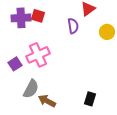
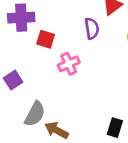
red square: (38, 16) -> (46, 39), moved
pink cross: (38, 55) -> (69, 64), moved, size x0.7

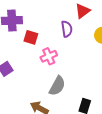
gray semicircle: (35, 114) -> (57, 86), moved

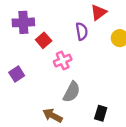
red square: (31, 37) -> (44, 40), turned 32

